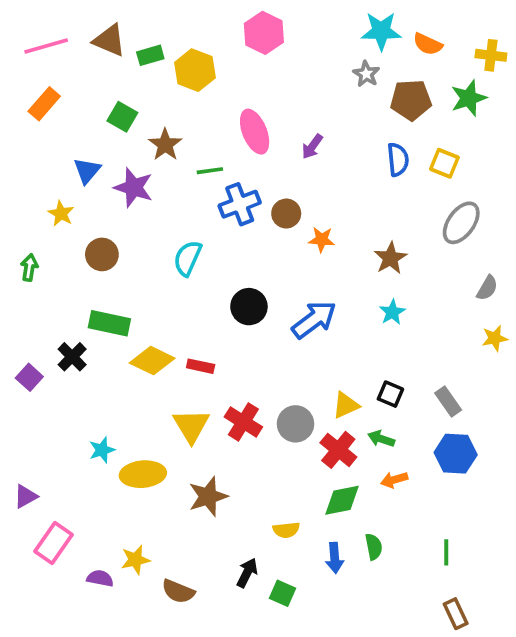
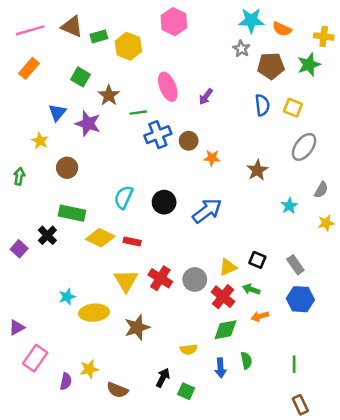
cyan semicircle: (188, 258) -> (124, 197), moved
cyan star: (392, 312) -> (289, 206), moved
purple semicircle: (100, 578) -> (66, 381), turned 91

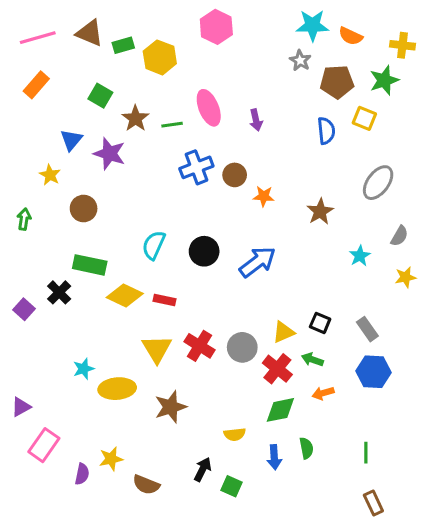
purple arrow: (206, 97) -> (256, 120), turned -49
yellow square: (293, 108) -> (364, 118), moved
green line: (138, 113) -> (172, 125), moved

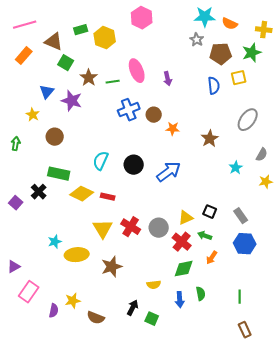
brown triangle: (90, 33) -> (54, 42), moved
yellow square: (364, 118) -> (239, 78), turned -35
orange arrow: (323, 393) -> (212, 258), turned -40

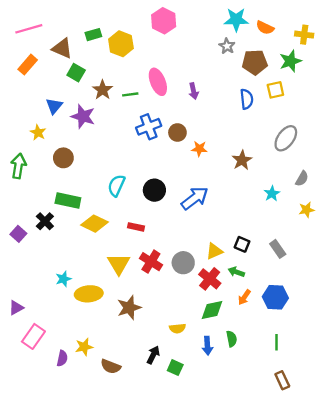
green arrow: (16, 144) -> (18, 166), size x1.5
red rectangle: (108, 197) -> (136, 227), moved
blue hexagon: (245, 244) -> (275, 297), moved

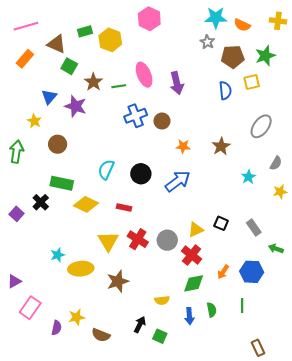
yellow cross: (304, 35) -> (278, 21), moved
purple arrow: (194, 91) -> (177, 83), size x1.5
orange star: (199, 149) -> (183, 146), moved
green arrow: (236, 272) -> (276, 249), moved
green line: (277, 342) -> (242, 306), moved

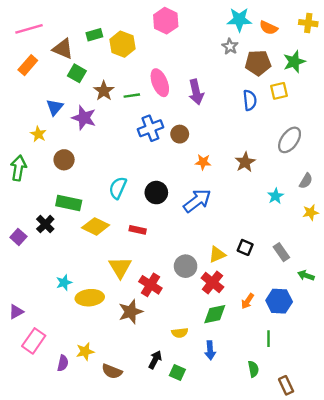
red cross: (138, 239) -> (150, 285), moved
green semicircle: (212, 310) -> (253, 369), moved

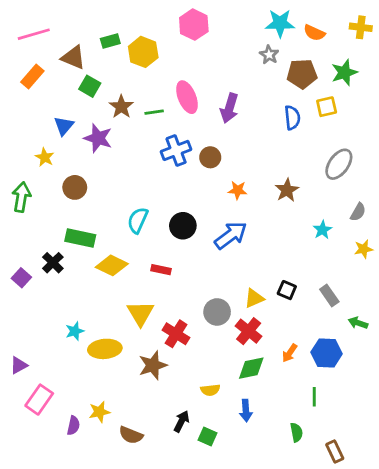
purple arrow: (196, 92) -> (229, 108), turned 30

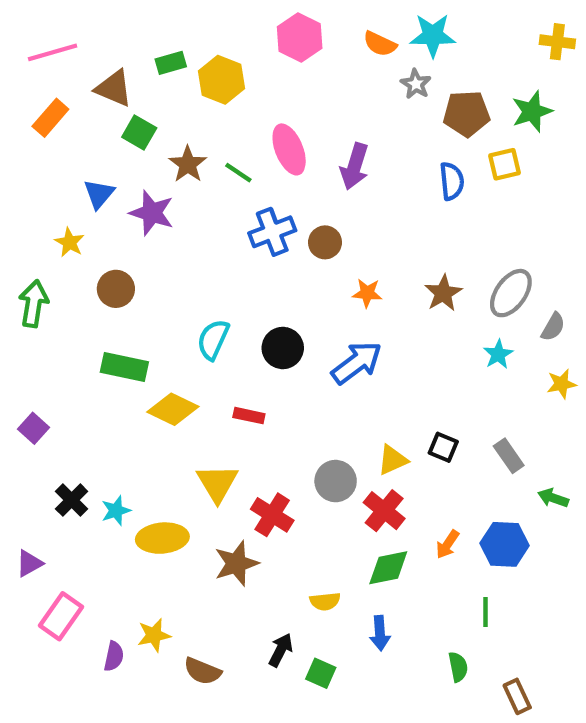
orange semicircle: (314, 33) -> (380, 44), moved
green line: (154, 112) -> (238, 173), turned 42
gray ellipse: (339, 164) -> (511, 293), moved
black cross: (53, 263) -> (72, 500), moved

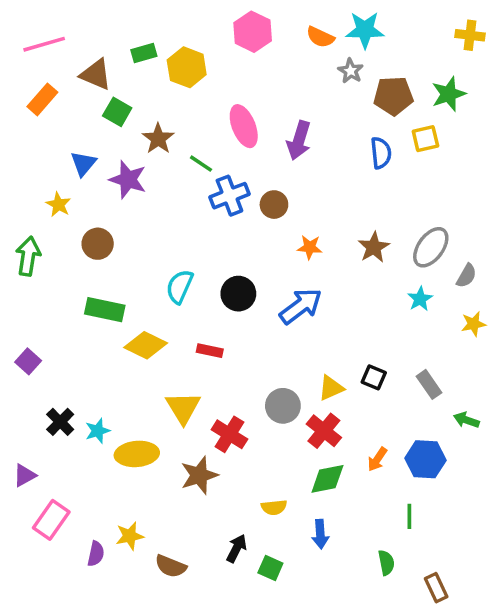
green line: (238, 173) -> (201, 164), moved

